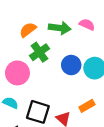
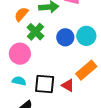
orange rectangle: (87, 106) -> (86, 70), size x1.5

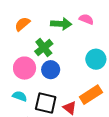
orange semicircle: (21, 14) -> (22, 24), moved
blue circle: (65, 37) -> (51, 70), moved

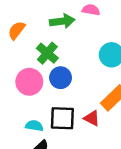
cyan semicircle: (20, 96) -> (34, 126), moved

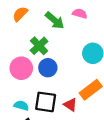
green arrow: (62, 21) -> (55, 20), turned 42
orange semicircle: (17, 30) -> (20, 14), moved

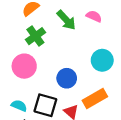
green cross: (39, 46) -> (35, 36), moved
blue circle: (48, 68) -> (67, 78), moved

